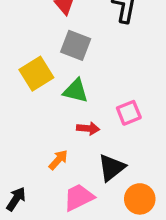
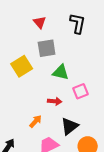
gray square: (76, 45) -> (47, 48), turned -30
green triangle: (76, 91) -> (61, 72), moved

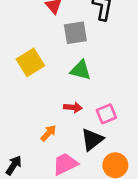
gray square: (47, 48) -> (75, 33), moved
pink square: (81, 91) -> (106, 114), moved

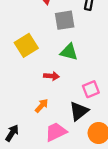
red arrow: (73, 107) -> (51, 76), moved

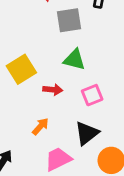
yellow square: (26, 45) -> (21, 69), moved
pink square: (91, 89) -> (92, 95), moved

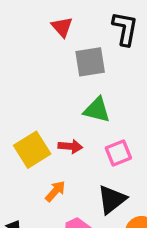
yellow square: (21, 69) -> (32, 150), moved

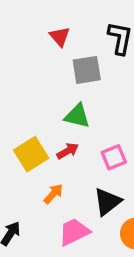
green triangle: (97, 110) -> (77, 116), moved
red arrow: (70, 146) -> (68, 151), turned -35

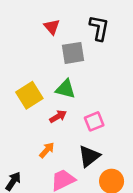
yellow square: (31, 154) -> (29, 95), moved

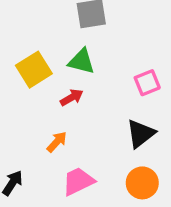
pink square: (94, 121) -> (147, 83), moved
black triangle: (89, 156) -> (141, 134), moved

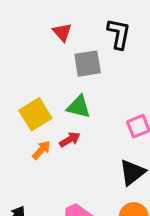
orange arrow: (57, 142) -> (41, 150), moved

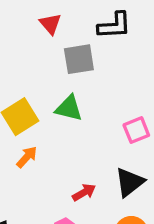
black L-shape: (119, 34) -> (114, 26), turned 76
red arrow: (70, 140) -> (84, 192), moved

